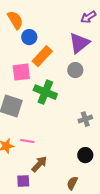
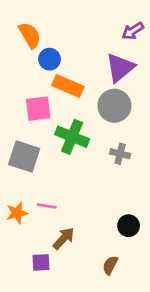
orange rectangle: (42, 56) -> (68, 86), turned 70
gray circle: (75, 70) -> (114, 106), size x1.5
gray cross: (85, 119) -> (120, 154), moved, turned 32

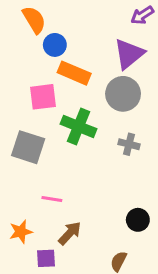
orange star: (17, 213) -> (21, 232), moved

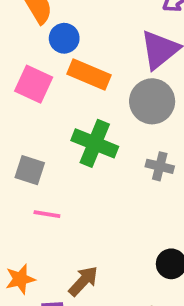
pink square: (43, 97) -> (34, 84), moved, turned 32
gray square: (28, 147) -> (30, 170), size x0.7
pink line: (52, 199) -> (47, 214), moved

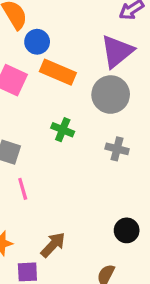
green cross: (95, 143) -> (63, 130), size x0.6
pink line: (47, 214) -> (23, 189), turned 65

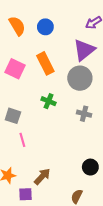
blue circle: (37, 42) -> (45, 27), moved
orange rectangle: (58, 72) -> (45, 63), turned 40

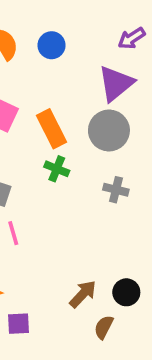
orange rectangle: (45, 63) -> (52, 129), moved
black circle: (90, 167) -> (126, 292), moved
brown arrow: (42, 176) -> (83, 294), moved

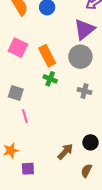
black circle: (126, 292) -> (90, 142), moved
brown semicircle: (104, 327) -> (86, 171), moved

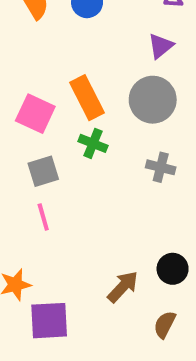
purple triangle: (84, 29) -> (161, 46), size x0.6
pink square: (18, 48) -> (35, 114), moved
gray square: (16, 93) -> (43, 171), moved, turned -35
purple square: (28, 169) -> (49, 321), size x1.5

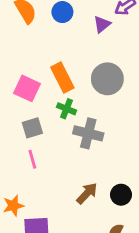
purple triangle: (161, 46) -> (102, 24), moved
gray cross: (161, 167) -> (88, 133), moved, size x1.5
brown arrow: (123, 287) -> (87, 193), moved

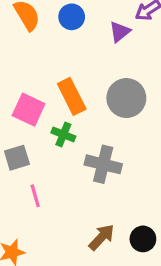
green cross: (66, 109) -> (63, 134), moved
gray square: (32, 128) -> (17, 158), moved

